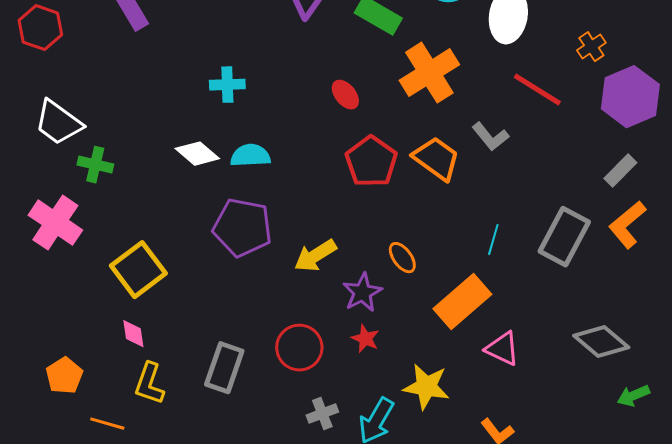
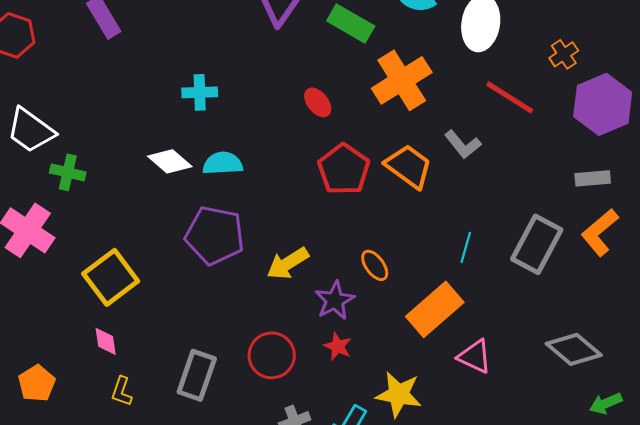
gray rectangle: (620, 171) -> (593, 178), turned 40
yellow L-shape: (149, 384) -> (122, 391), size x0.7

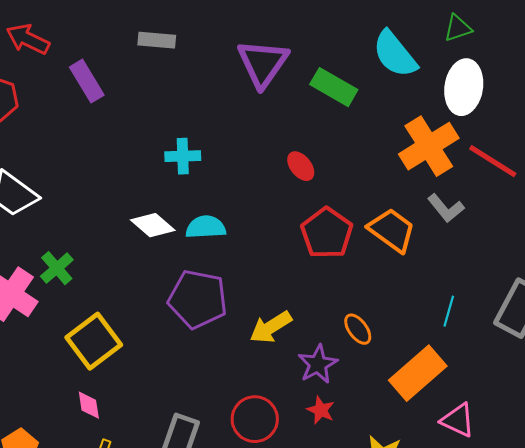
orange cross: (402, 80) -> (429, 146), moved
green cross: (68, 172) -> (57, 268), moved, turned 36

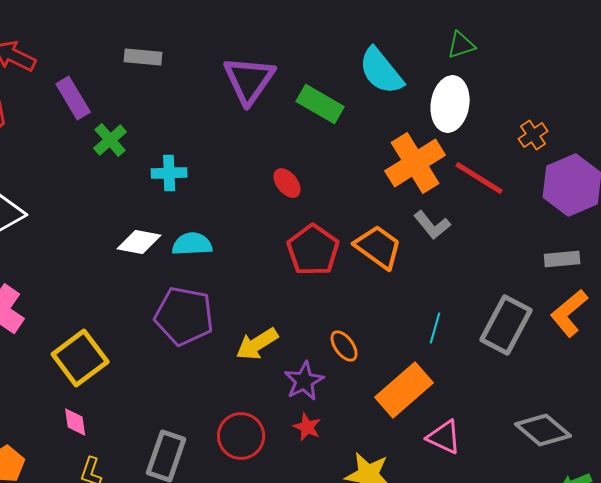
green triangle: (458, 28) -> (461, 45), moved
white diamond: (153, 225) -> (139, 242), turned -30
green cross: (57, 268) -> (110, 140), moved

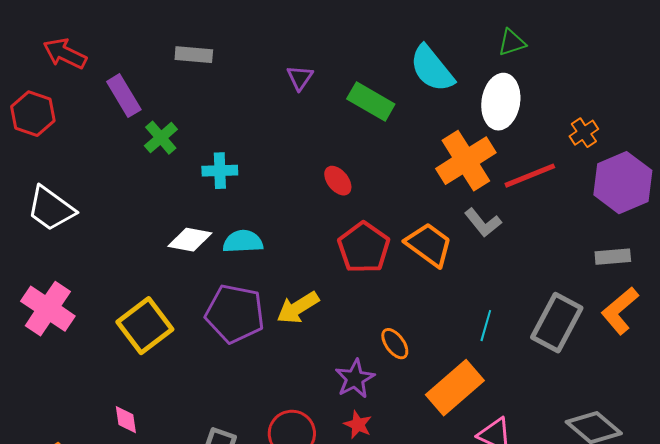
purple triangle: (249, 80) -> (300, 78), size x0.5
red line: (479, 178) -> (530, 176), turned -54
yellow arrow: (257, 344) -> (298, 308), moved
yellow square: (80, 358) -> (145, 326), moved

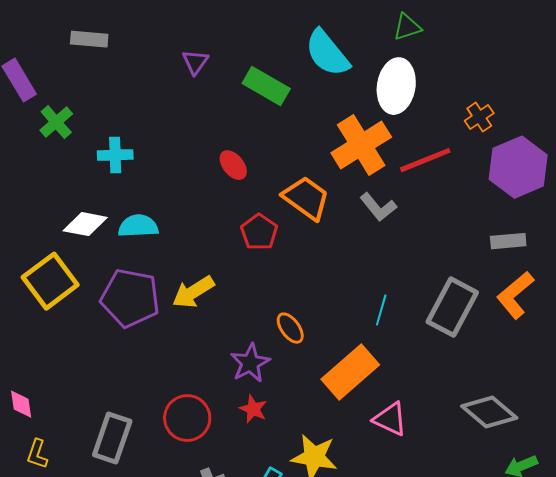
orange trapezoid: (429, 245) -> (306, 198), moved
red pentagon: (364, 248) -> (259, 232), size x0.7
yellow square: (145, 326) -> (50, 281), moved

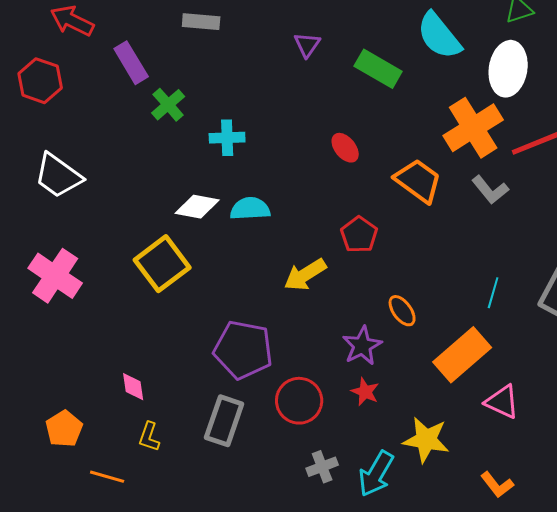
red pentagon: (259, 232) -> (359, 235), moved
purple pentagon: (130, 298) -> (243, 350), moved

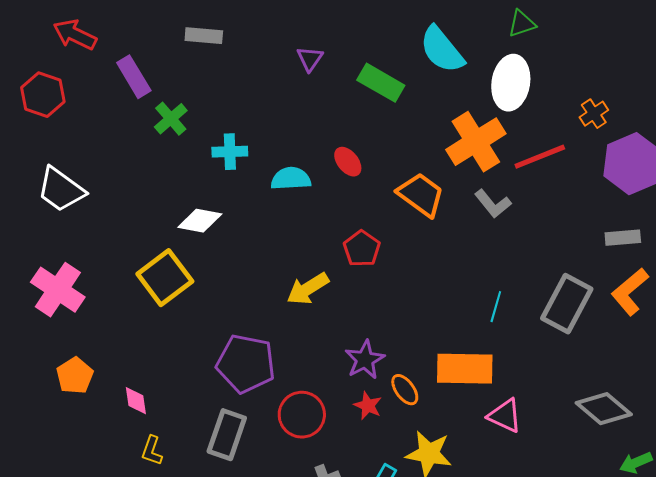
cyan semicircle: (250, 209) -> (291, 179), moved
orange ellipse: (402, 311) -> (405, 390), moved
orange rectangle: (462, 355) -> (465, 369), turned 42
orange pentagon: (64, 429) -> (75, 376), moved

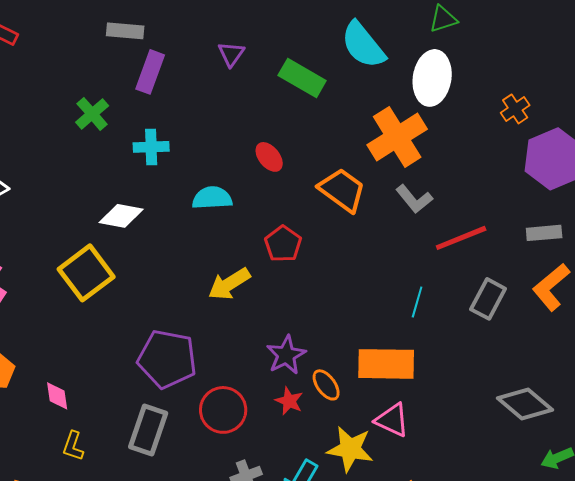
purple rectangle: (134, 77) -> (150, 72), moved, turned 51
red line: (540, 157) -> (461, 238), moved
cyan semicircle: (291, 179) -> (212, 198), moved
gray rectangle: (567, 304) -> (488, 299), size x0.7
pink triangle: (505, 416) -> (392, 420), moved

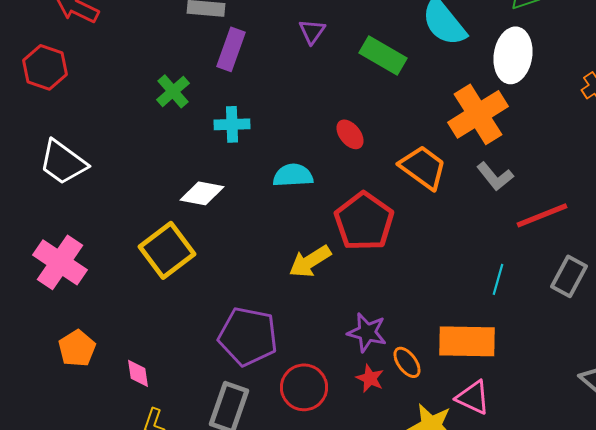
red pentagon: (283, 244) -> (364, 221), size x1.6
purple star: (286, 355) -> (367, 332), turned -30

